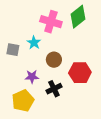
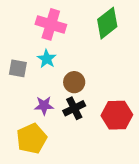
pink cross: (51, 22) -> (51, 24), moved
red hexagon: (80, 73) -> (117, 115), moved
black cross: (54, 89) -> (74, 108), moved

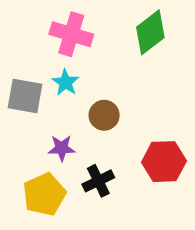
gray square: (18, 68) -> (25, 96), size x1.4
black cross: (74, 108) -> (98, 181), moved

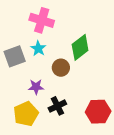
green diamond: (150, 32) -> (80, 47), moved
gray square: (25, 96) -> (15, 56), turned -30
red hexagon: (164, 162) -> (98, 112), moved

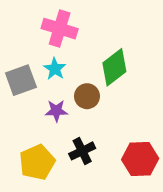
purple star: (36, 87) -> (56, 111), moved

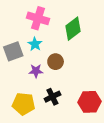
green diamond: (114, 67) -> (73, 29), moved
yellow pentagon: (37, 162) -> (24, 104), turned 30

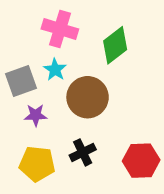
brown circle: (56, 62) -> (88, 97), size x1.6
purple star: (36, 71) -> (36, 115), moved

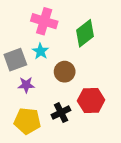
brown circle: (88, 97) -> (65, 72), size x0.7
red hexagon: (141, 161) -> (91, 100), moved

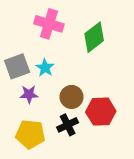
cyan star: (41, 51) -> (45, 68), moved
brown circle: (65, 72) -> (72, 97), moved

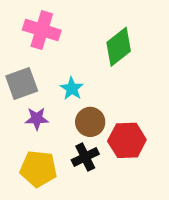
pink cross: (49, 24) -> (42, 30), moved
cyan star: (45, 68) -> (72, 89), moved

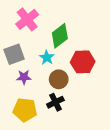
pink cross: (42, 30) -> (27, 19), turned 35
green diamond: (119, 47) -> (60, 36), moved
red hexagon: (127, 140) -> (83, 62), moved

